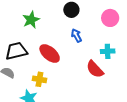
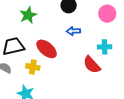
blue arrow: (76, 36) -> (73, 31), turned -64
yellow cross: (39, 79) -> (33, 67), moved

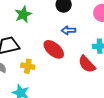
red ellipse: (47, 49) -> (54, 49), moved

